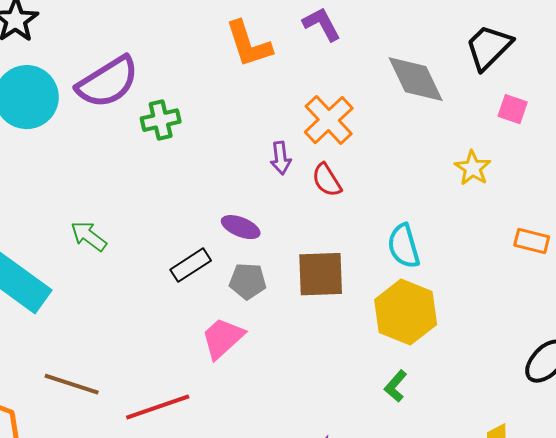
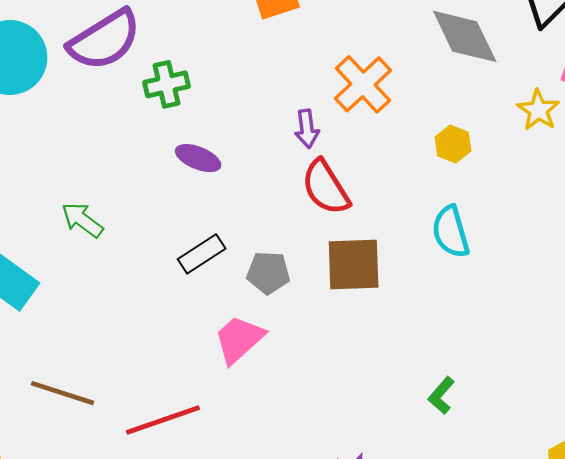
yellow star: (473, 168) -> (538, 110), moved
red semicircle: (327, 180) -> (326, 187), moved, size x1.4
purple ellipse: (241, 227) -> (198, 158), moved
yellow hexagon: (406, 312) -> (453, 144), moved, size x0.5

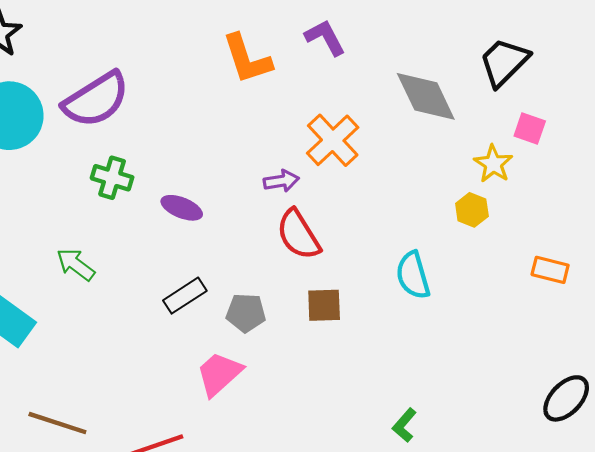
green cross: (167, 84) -> (112, 178), moved, turned 30
purple arrow: (307, 129) -> (281, 181), turned -92
yellow hexagon: (453, 144) -> (472, 210), moved
brown square: (354, 264) -> (324, 305), size x0.7

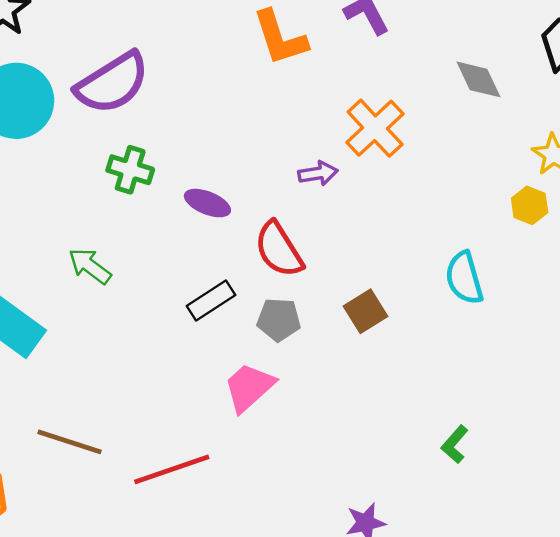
gray diamond: (426, 96) -> (478, 79), size x0.7
red semicircle: (298, 235) -> (279, 249), moved
brown square: (324, 305) -> (366, 311), turned -30

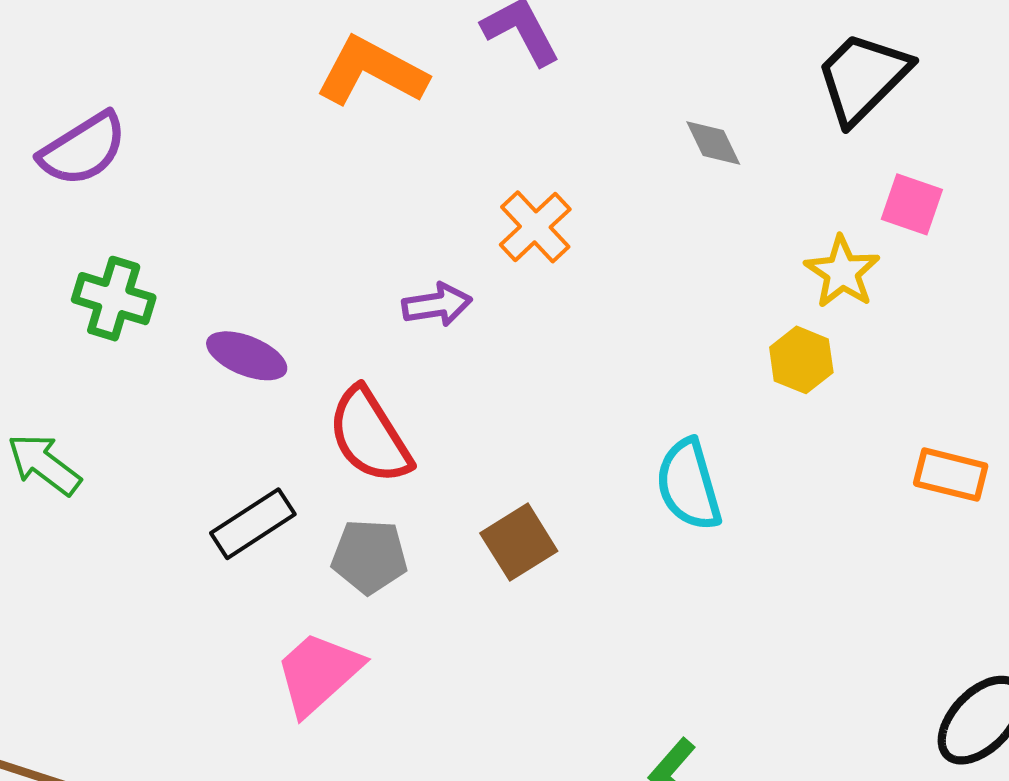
orange L-shape: (280, 38) -> (372, 71), turned 136
gray diamond: (478, 79) -> (713, 143), size x0.7
purple semicircle: (112, 83) -> (83, 149), size x0.7
orange cross: (375, 128) -> (535, 227), size x0.7

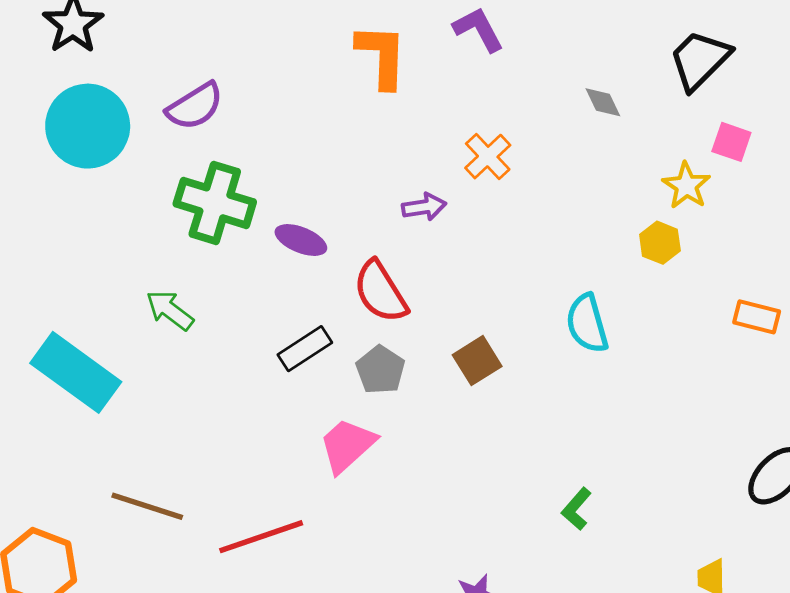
orange L-shape: (372, 71) -> (382, 56), turned 64
green cross: (114, 299) -> (215, 203), size x1.5
gray pentagon: (369, 556) -> (380, 370), turned 30

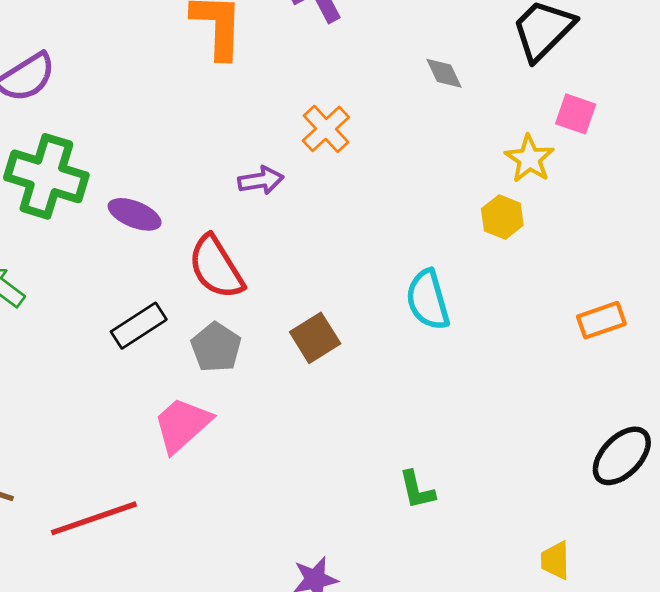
orange rectangle: (757, 317) -> (601, 320), moved, turned -33
green L-shape: (576, 509) -> (417, 490), turned -54

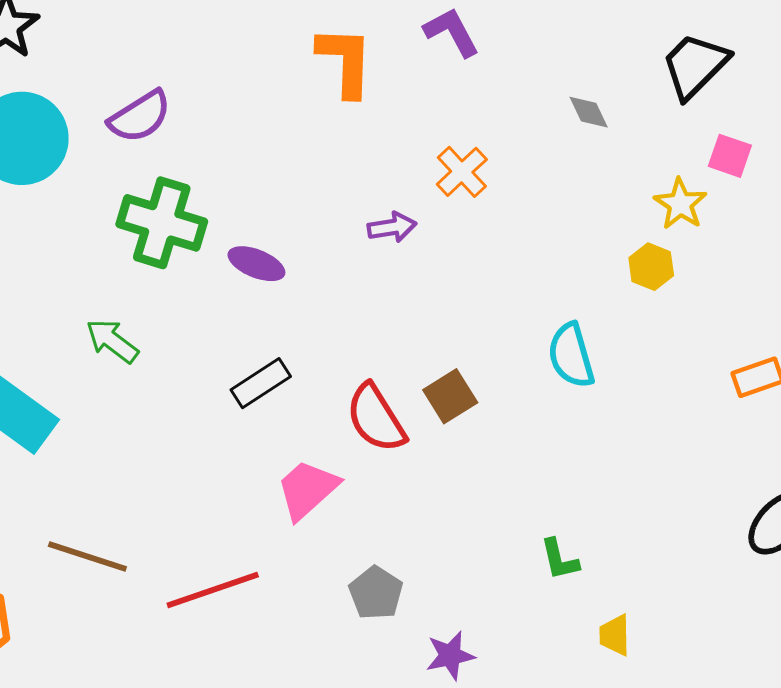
red semicircle: (216, 267) -> (376, 418), moved
gray pentagon: (216, 347) -> (376, 593), moved
yellow trapezoid: (555, 560) -> (615, 635), moved

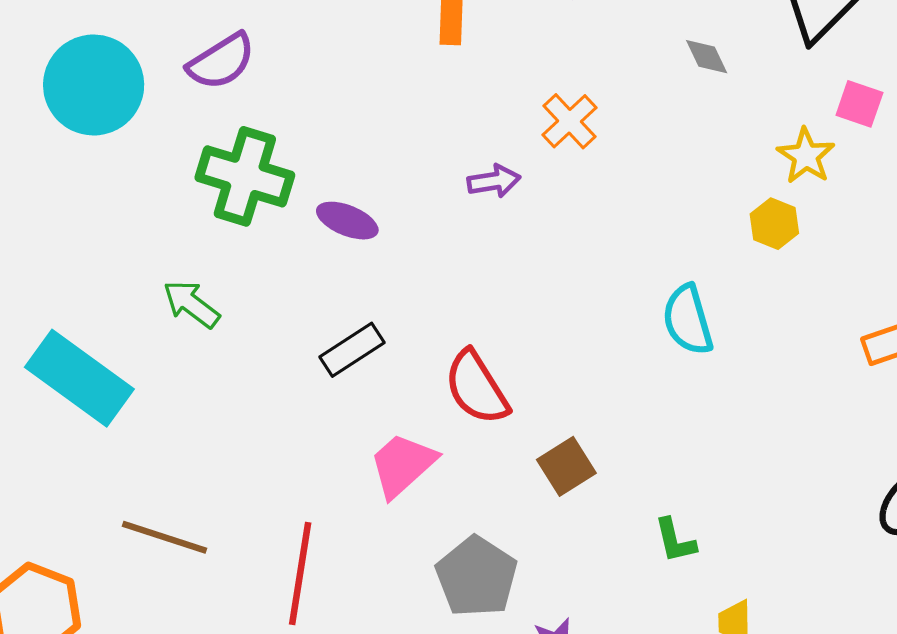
brown square: (450, 396) -> (566, 466), moved
red line: (213, 590) -> (300, 574), turned -62
gray pentagon: (376, 593) -> (477, 577), size x1.4

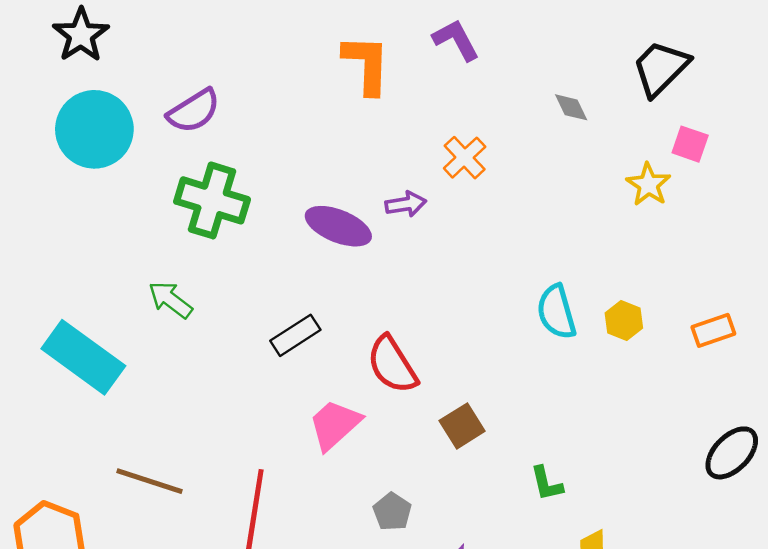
purple ellipse: (347, 221) -> (338, 226), moved, size x1.4
yellow hexagon: (774, 224) -> (624, 321), moved
gray pentagon: (477, 577) -> (392, 512), size x0.6

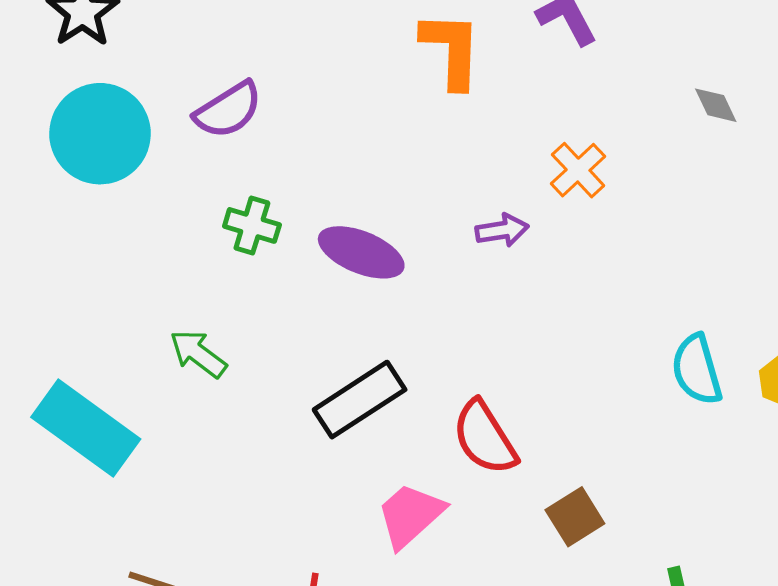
green cross: (212, 200) -> (252, 225), size x0.6
purple ellipse: (338, 226) -> (361, 252), moved
black rectangle: (295, 335) -> (360, 400), size x1.4

